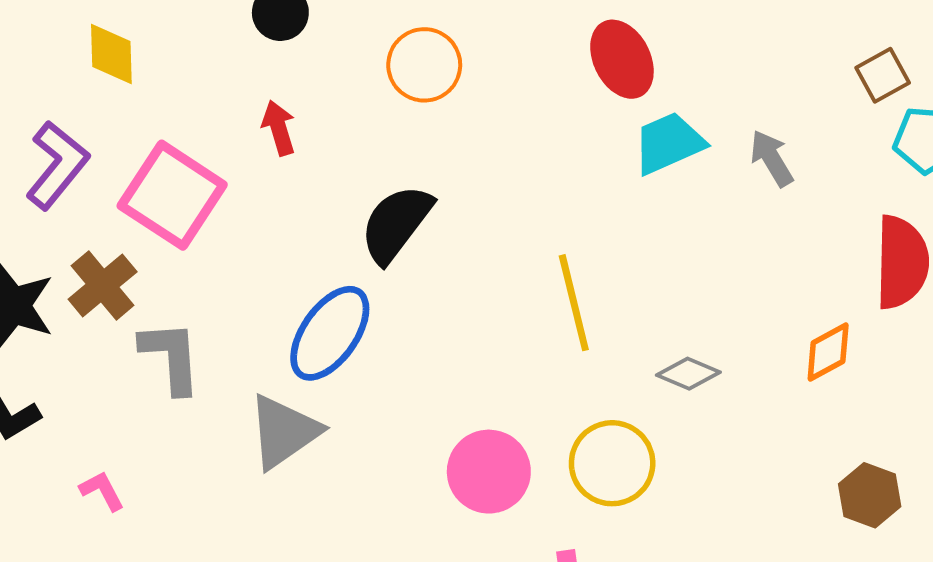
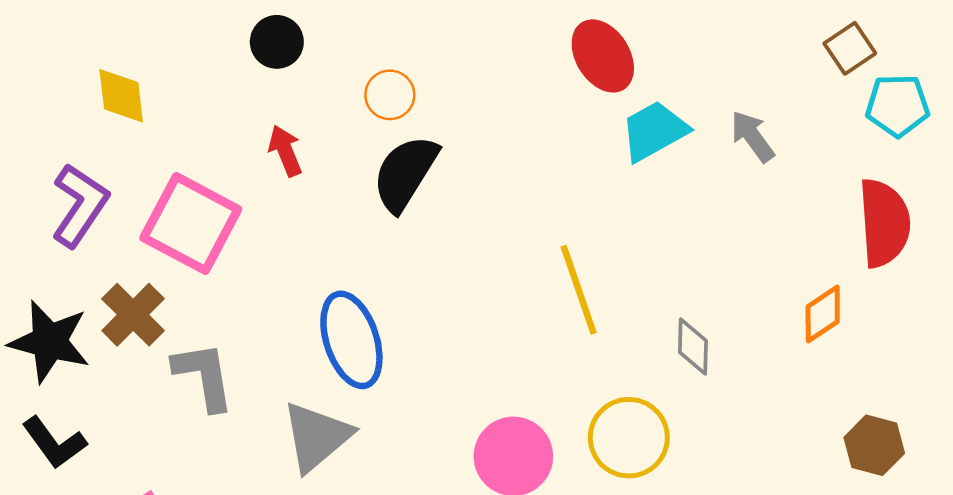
orange circle: (424, 65) -> (390, 95), moved, size x0.7
black semicircle: (396, 224) -> (405, 173), moved
blue ellipse: (330, 333) -> (351, 340), turned -48
gray diamond: (688, 374) -> (693, 347), turned 74

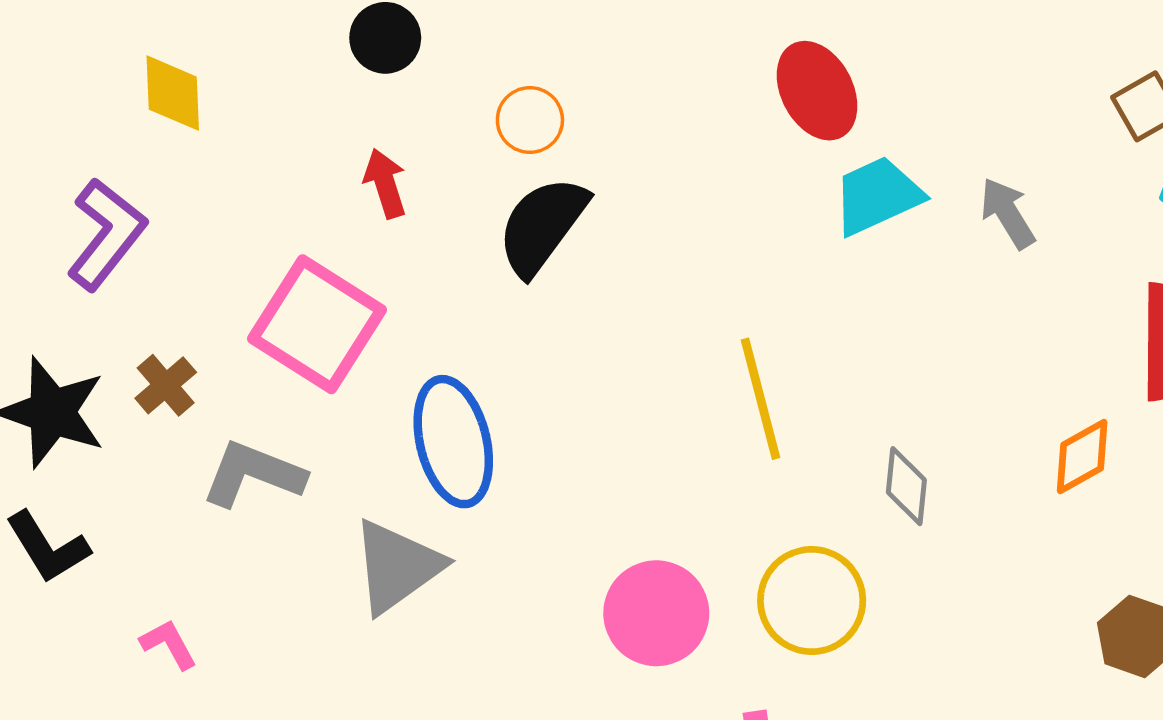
pink square: (191, 224) -> (317, 324), moved
brown cross: (133, 315) -> (166, 385), size x0.7
gray L-shape: (204, 376) -> (253, 474), turned -64

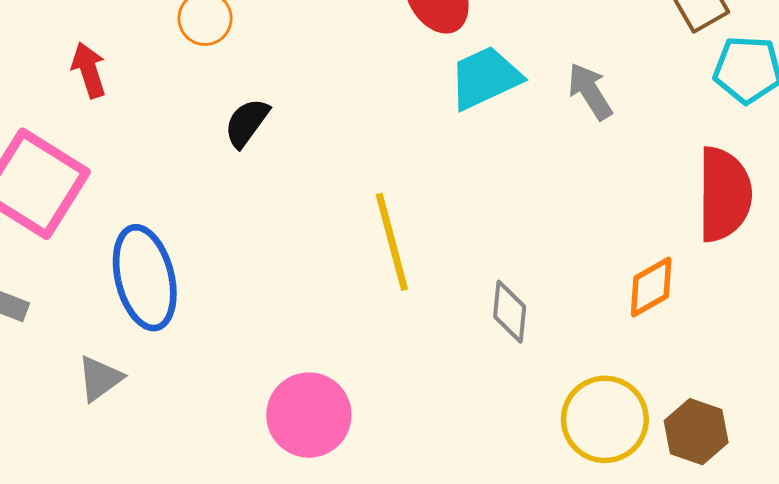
black semicircle: (542, 226) -> (247, 123), moved, size x0.6
gray triangle: (397, 566) -> (100, 378), size x0.6
yellow circle: (812, 601) -> (605, 419), moved

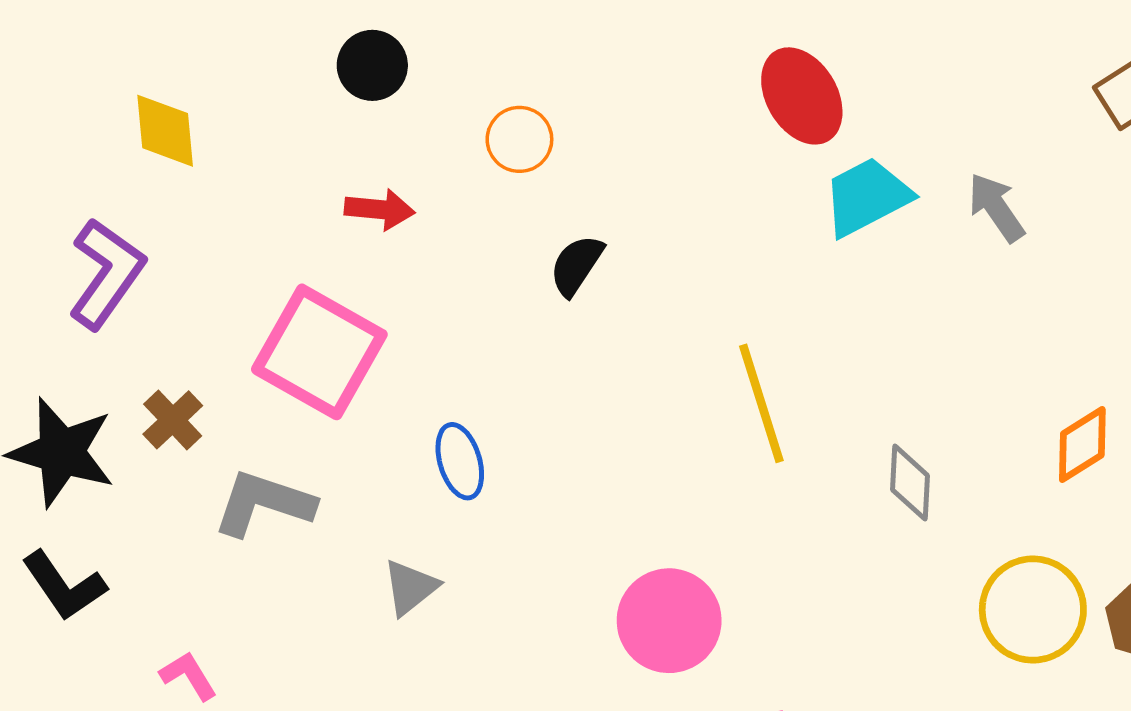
red arrow: (89, 70) -> (380, 209), turned 116
blue ellipse: (145, 278) -> (460, 461), size x0.6

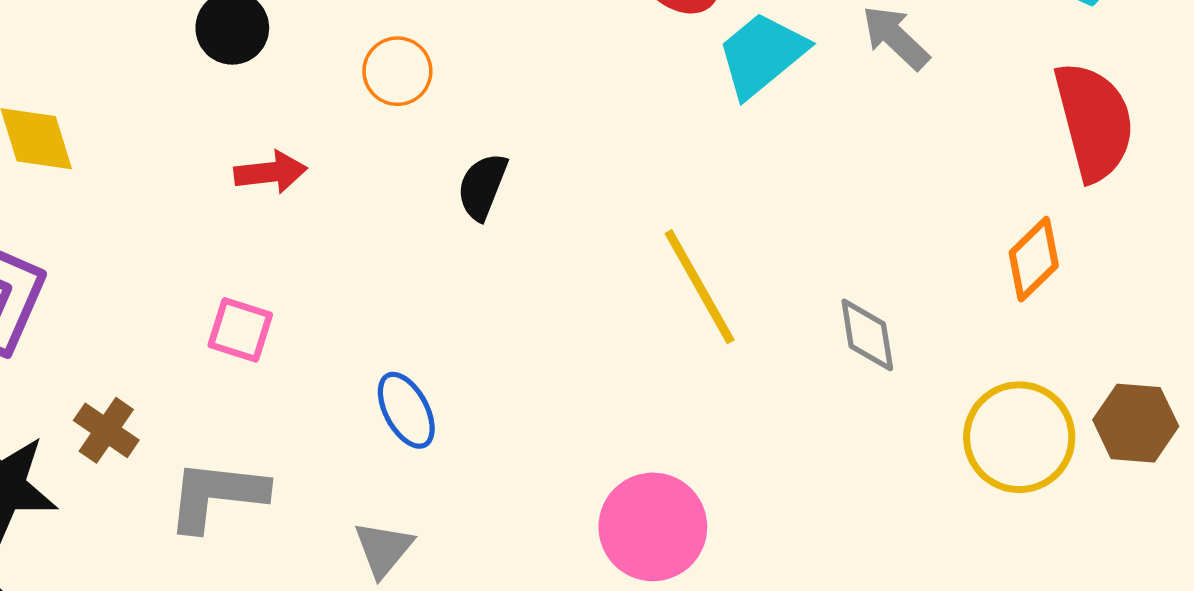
pink square: (319, 352) -> (240, 330), size x0.5

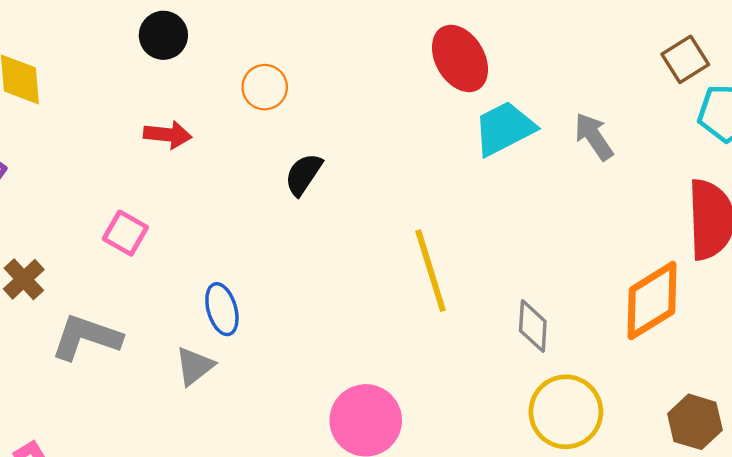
orange diamond: (1034, 259) -> (652, 301), size x1.5
yellow circle: (1019, 437) -> (566, 412), moved
gray triangle: (383, 549) -> (195, 366), moved

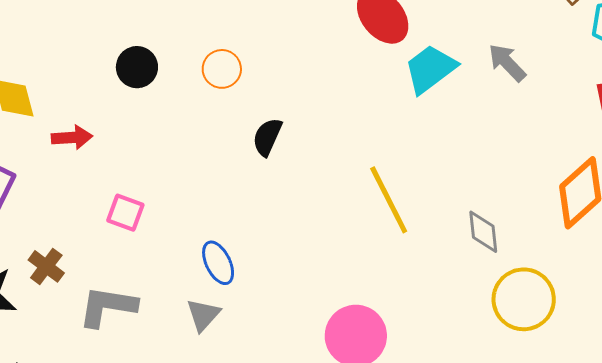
black circle: (163, 35) -> (137, 67), moved
red arrow: (168, 135) -> (72, 137), moved

